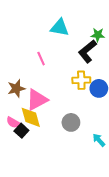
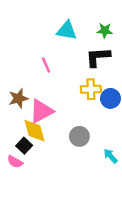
green star: (98, 35) -> (105, 31), moved
black L-shape: (87, 51) -> (98, 57), turned 35
pink semicircle: (13, 122) -> (15, 162), moved

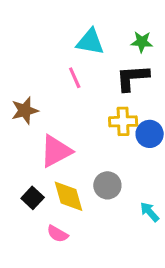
pink line: (46, 65) -> (75, 78), moved
brown star: (18, 98) -> (25, 111), moved
yellow diamond: (35, 131) -> (68, 196), moved
pink semicircle: (15, 162) -> (58, 234), moved

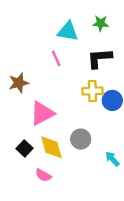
green star: (142, 42) -> (101, 23), moved

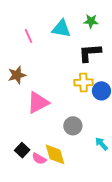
pink line: (56, 58) -> (28, 36), moved
yellow diamond: (51, 147) -> (55, 154), moved
black square: (25, 148) -> (22, 150), moved

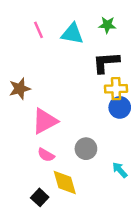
pink line: (28, 36) -> (38, 30), moved
yellow cross: (83, 82) -> (116, 89), moved
black square: (22, 150) -> (40, 197), moved
pink semicircle: (39, 159) -> (46, 155), moved

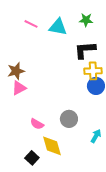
pink line: (38, 30) -> (31, 24), turned -40
pink triangle: (45, 121) -> (19, 88), moved, size x0.7
cyan arrow: (120, 170) -> (96, 136), turned 72

